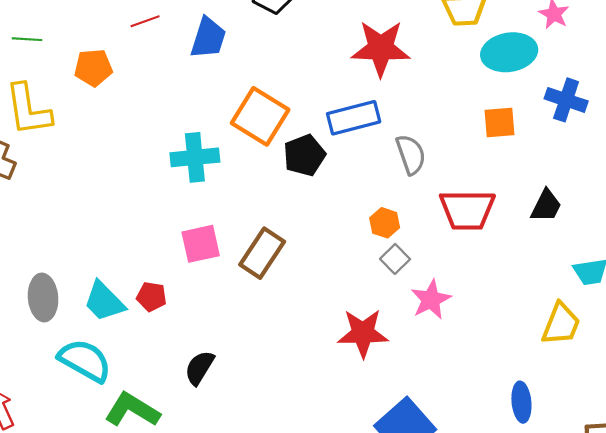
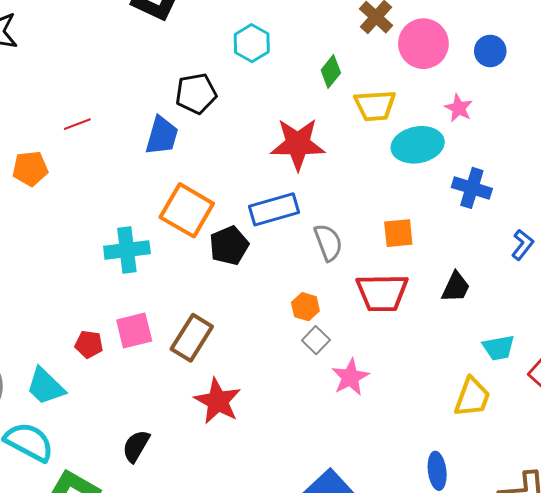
blue trapezoid: (208, 38) -> (162, 136), moved
orange square: (499, 123) -> (398, 233), moved
red pentagon: (152, 297) -> (89, 344), moved
red star: (363, 333) -> (218, 401), moved, turned 30

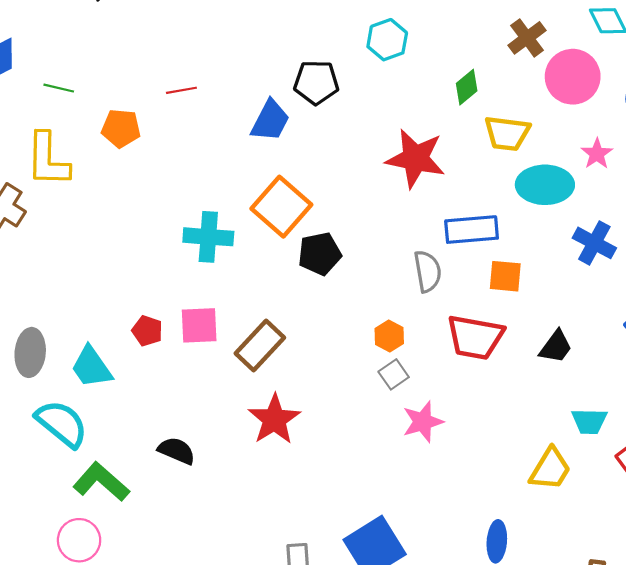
blue rectangle: (274, 209) -> (472, 230), moved
black semicircle: (136, 446) -> (177, 451), turned 72

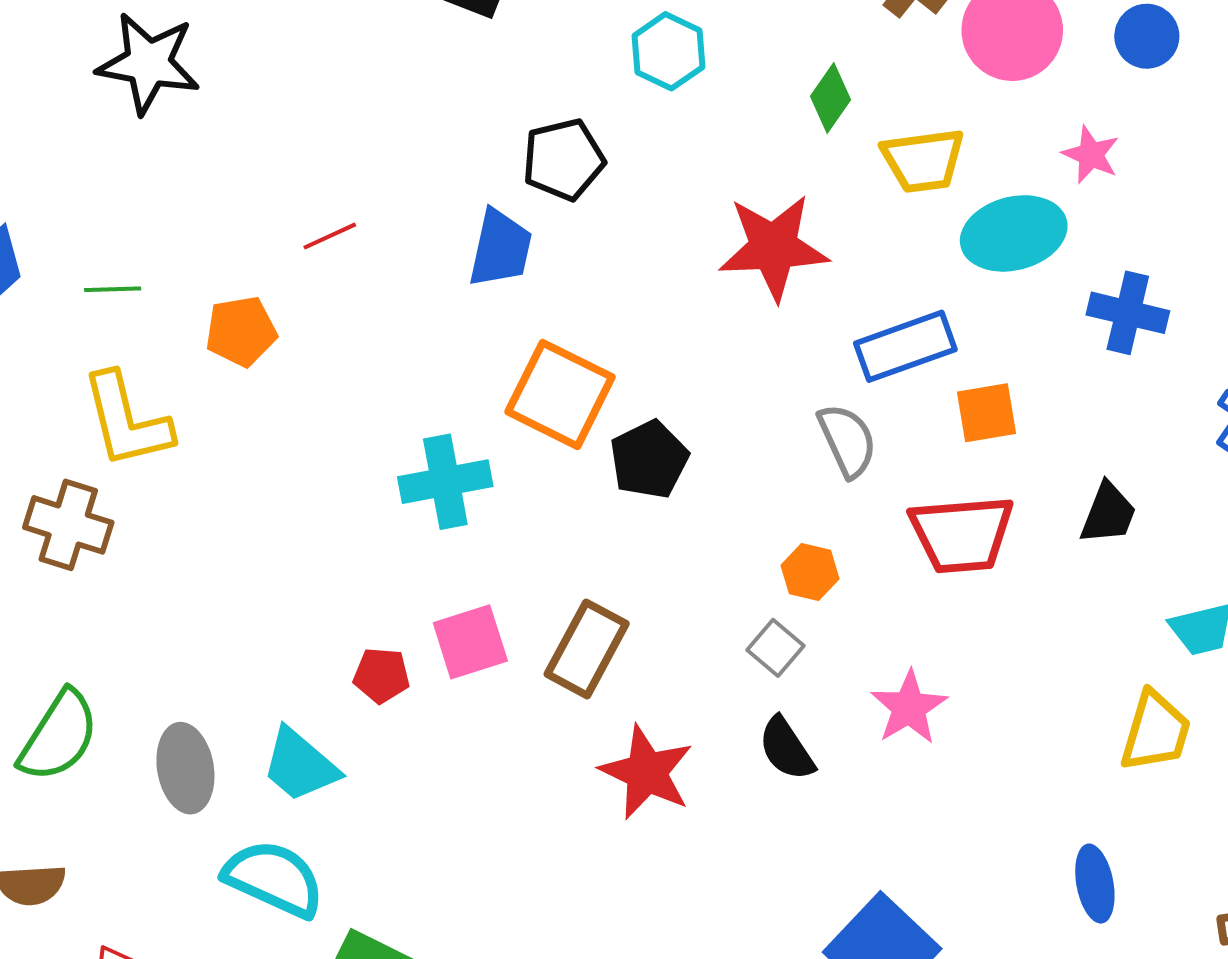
gray square: (394, 374) -> (776, 648), moved
black semicircle: (177, 451) -> (786, 749), moved, turned -132

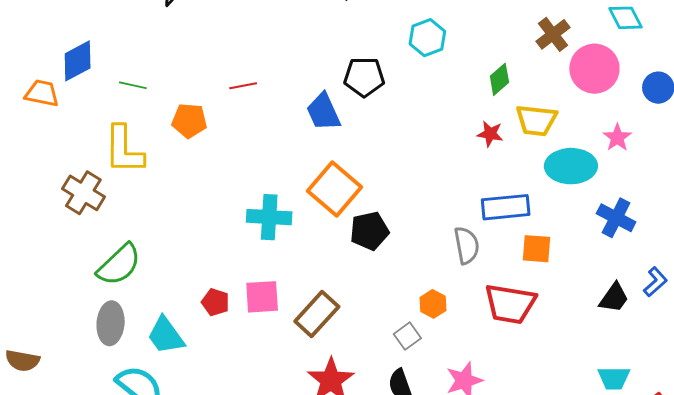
red star: (774, 247) -> (490, 134), moved, size x0.5
blue trapezoid: (500, 248) -> (323, 112), turned 129
black trapezoid: (1108, 513) -> (614, 298), moved
green semicircle: (59, 736) -> (119, 265), moved

